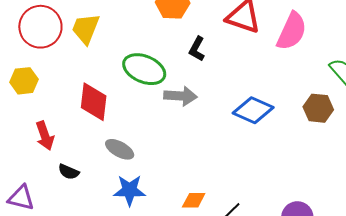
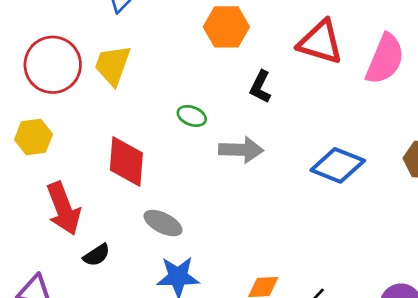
green ellipse: (144, 69) -> (192, 116), size x0.5
red arrow: (45, 136) -> (64, 209), size x1.4
black semicircle: (69, 172) -> (97, 255), turned -55

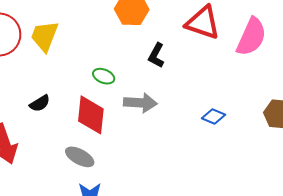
red diamond: (126, 161) -> (91, 115), moved
blue diamond: (338, 165) -> (213, 117), size x0.6
black semicircle: (97, 255) -> (40, 103), moved

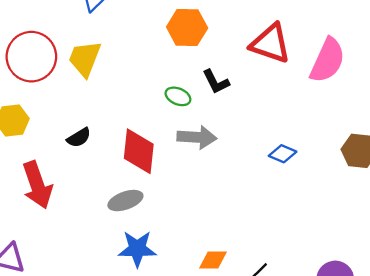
black L-shape: (156, 55) -> (216, 82), turned -55
green ellipse: (104, 76) -> (178, 96), moved
gray ellipse: (80, 157) -> (125, 201), turned -48

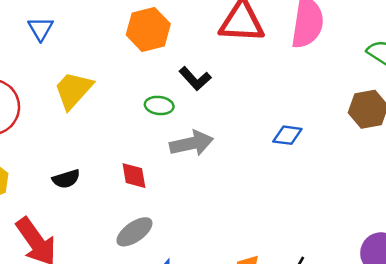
yellow trapezoid: (85, 59) -> (73, 90), moved, turned 36
black semicircle: (79, 138) -> (66, 179), turned 30
red diamond: (139, 151) -> (134, 176), size x0.6

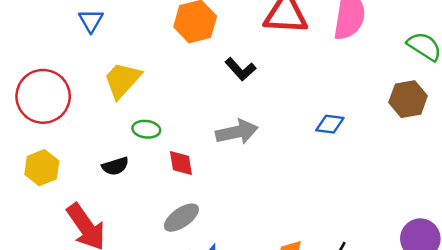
green ellipse: (159, 105) -> (146, 129), moved

